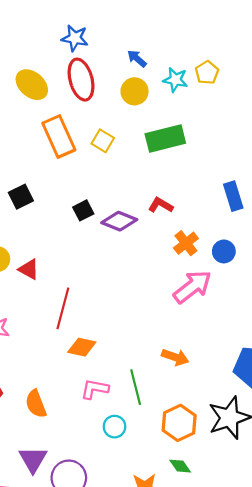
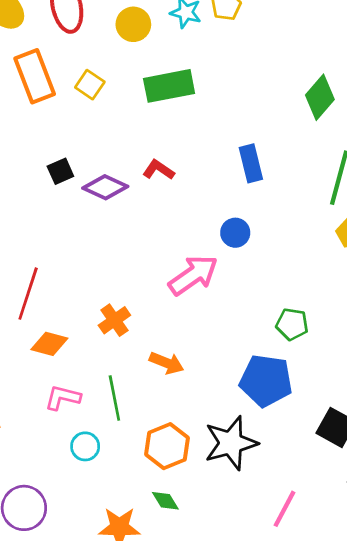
orange cross: (186, 243) -> (114, 320), moved

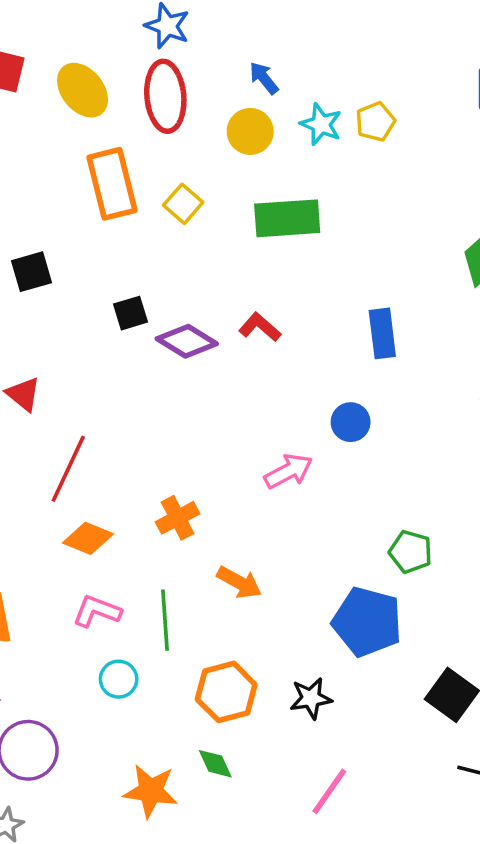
pink arrow: (193, 275) -> (288, 471), size x0.7
black star: (231, 443) -> (311, 698), size x0.6
pink line: (285, 509) -> (329, 791), moved

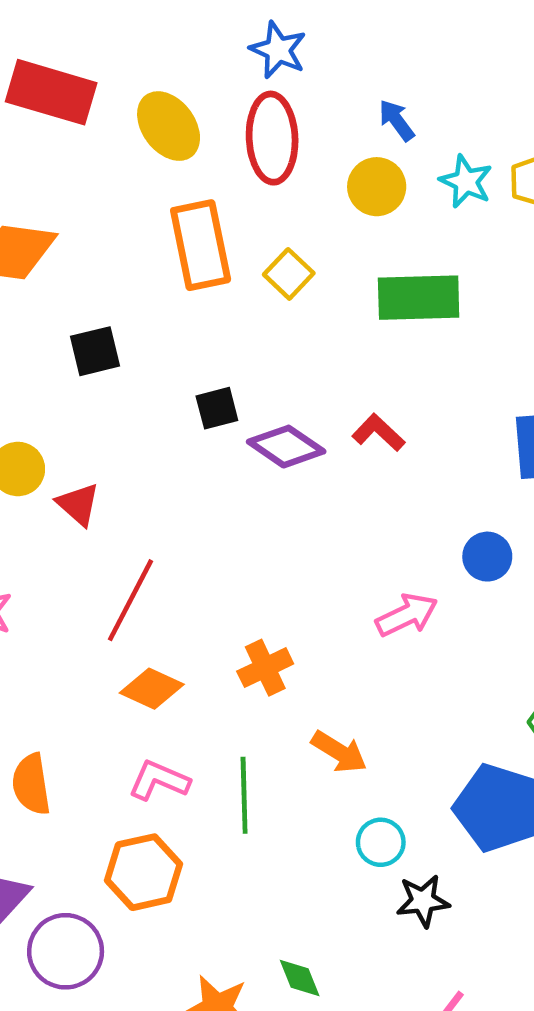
cyan circle: (119, 679) -> (381, 842), moved
orange hexagon: (226, 692) -> (144, 872), moved

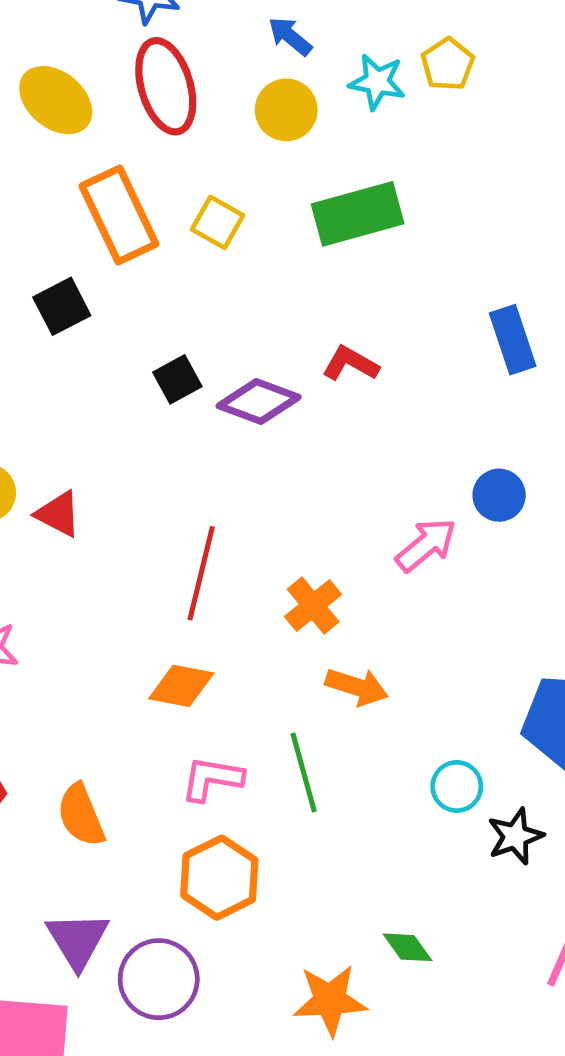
black square: (95, 351) -> (62, 306), moved
blue circle: (487, 557) -> (499, 495), moved
red line: (131, 600) -> (201, 573), moved
orange cross: (265, 668) -> (313, 605), moved
orange arrow: (339, 752) -> (357, 687), moved

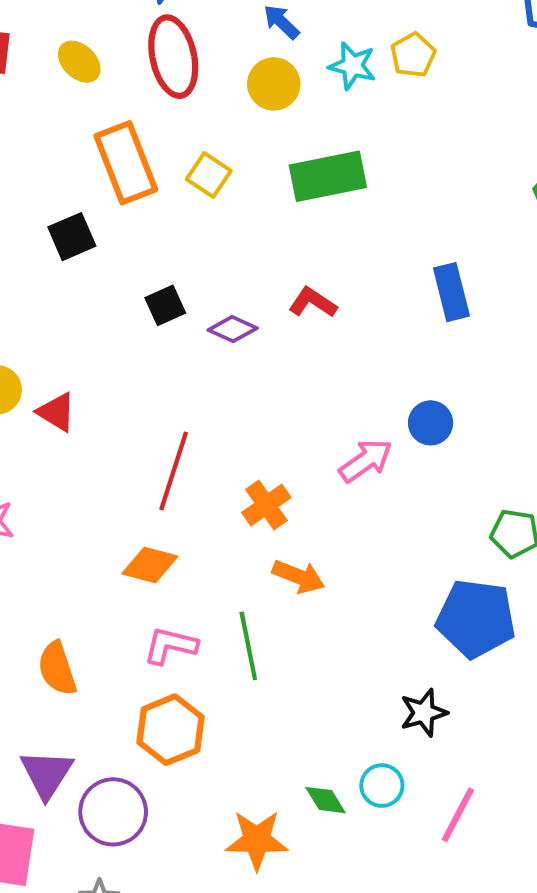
yellow ellipse: (56, 100) -> (79, 62), size x0.7
purple diamond: (259, 402) -> (233, 329), size x0.7
cyan circle: (457, 786) -> (382, 786), moved

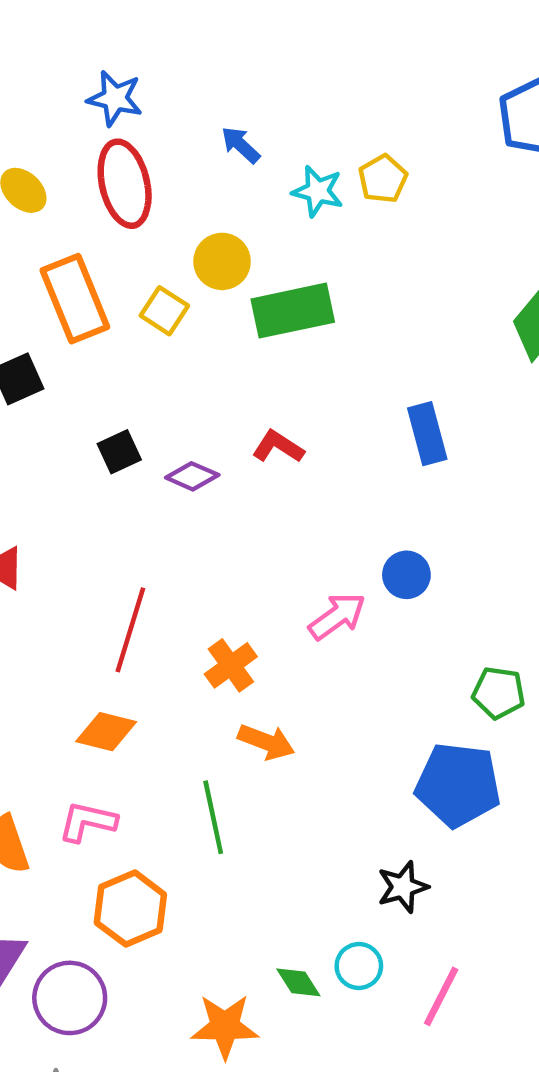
yellow circle: (274, 84) -> (222, 261), moved
pink L-shape: (170, 646) -> (87, 822), moved

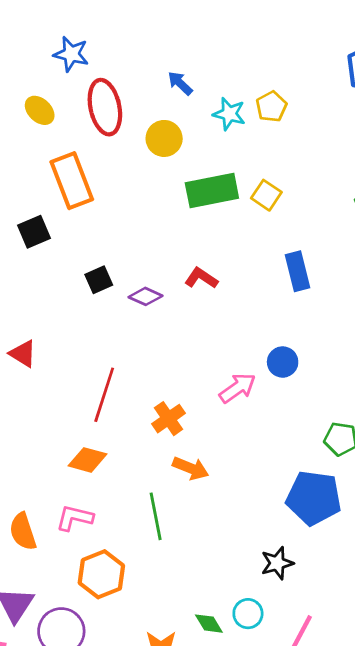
blue star: (115, 98) -> (71, 54), moved
yellow circle: (222, 261) -> (164, 138), moved
yellow square: (164, 311) -> (266, 195), moved

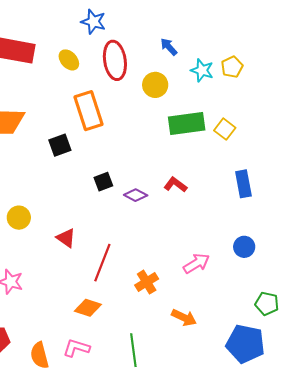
red triangle: (23, 354) -> (66, 238), moved
blue circle: (283, 362) -> (244, 247), moved
orange arrow: (191, 468) -> (184, 318), moved

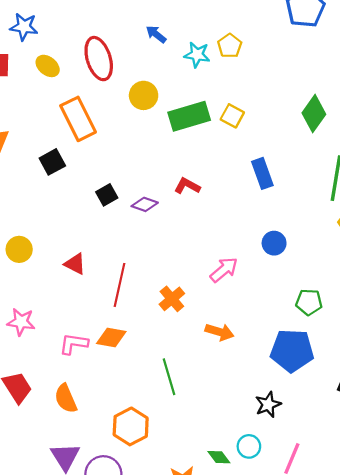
blue star: (93, 22) -> (24, 27), moved
yellow circle: (155, 85) -> (144, 95), moved
pink L-shape: (76, 348) -> (74, 344), moved

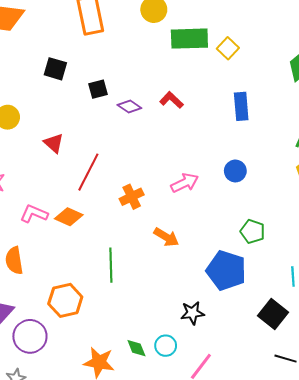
black square: (52, 162) -> (55, 69), moved, turned 30

